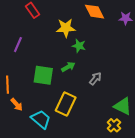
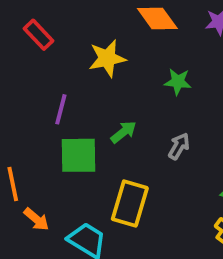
purple line: (18, 45) -> (61, 109), moved
green star: (79, 46) -> (178, 82), moved

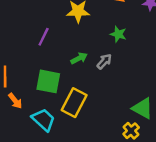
gray arrow: (179, 146) -> (104, 61), moved
green square: (79, 155) -> (48, 81), moved

